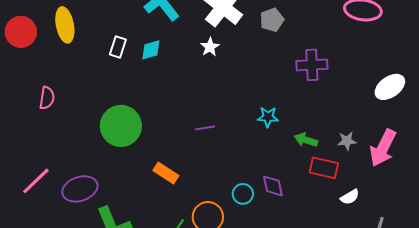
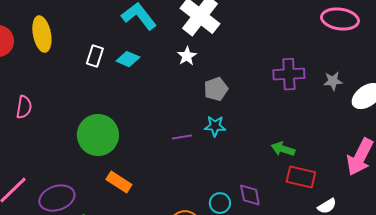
gray pentagon: (272, 20) -> (216, 89), moved
cyan diamond: (151, 50) -> (128, 59), turned 40
cyan star: (268, 117) -> (215, 126), moved
gray star: (347, 141) -> (333, 81), moved
orange rectangle: (166, 173) -> (119, 182), moved

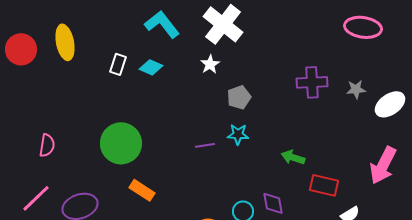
pink semicircle: (24, 107) -> (47, 145), moved
green arrow: (283, 149) -> (293, 157), moved

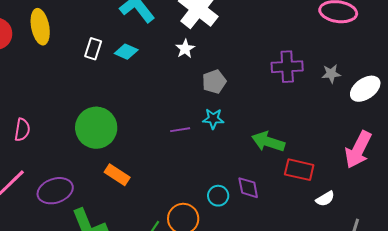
green arrow: (293, 157) -> (268, 142), size x1.4

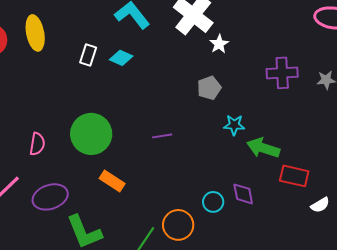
white star: (185, 49) -> (219, 44), moved
cyan star: (213, 119) -> (234, 125), moved
pink semicircle: (22, 130) -> (37, 144), moved
purple line: (180, 130) -> (162, 136), moved

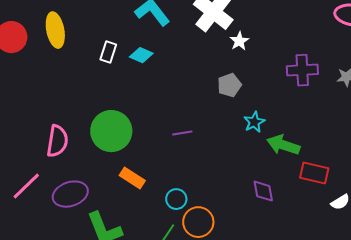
cyan star: (234, 125) -> (254, 122), turned -30
pink semicircle: (37, 144) -> (57, 141), size x1.4
cyan circle: (213, 202) -> (176, 199), moved

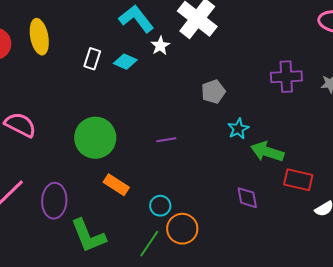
white star: (239, 41) -> (160, 46), moved
pink semicircle: (57, 141) -> (20, 125), moved, turned -72
purple ellipse: (70, 194) -> (54, 201), turned -68

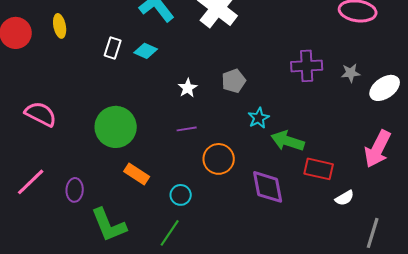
yellow ellipse: (39, 37) -> (60, 26), size x0.7
white star: (160, 46) -> (188, 88), moved
purple diamond: (247, 198) -> (268, 187), size x1.5
purple ellipse: (54, 201) -> (75, 190), size x0.7
orange circle: (182, 229) -> (219, 159), moved

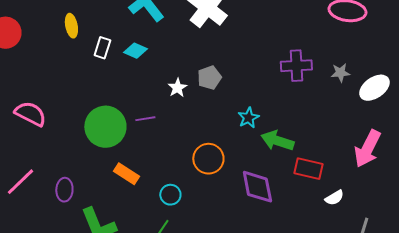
yellow ellipse: (60, 26) -> (71, 26), moved
gray pentagon: (234, 81) -> (209, 78), moved
purple line: (187, 129) -> (145, 119), moved

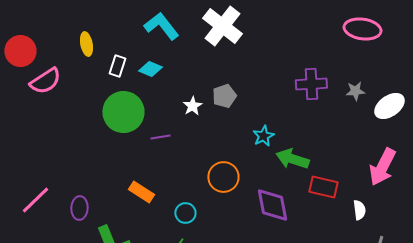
pink semicircle: (30, 114) -> (45, 81), moved, turned 120
green circle: (105, 127) -> (123, 112), moved
white semicircle: (334, 198) -> (359, 210), moved, turned -66

